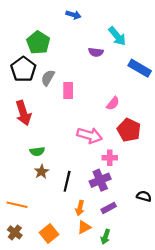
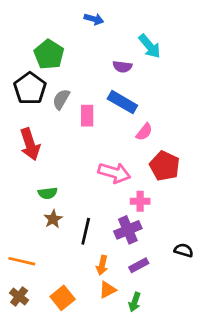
blue rectangle: (140, 68) -> (122, 102), moved

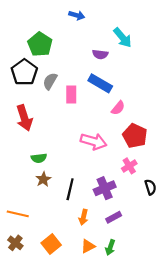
pink cross: (140, 201) -> (129, 166), moved, turned -32
black semicircle: (184, 250) -> (150, 187), moved, turned 56
orange triangle: (107, 290) -> (88, 246), moved

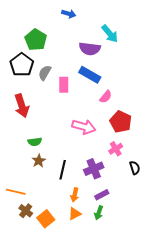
purple semicircle: (100, 54) -> (90, 49), size x1.5
brown cross: (15, 243) -> (26, 211), moved
orange triangle: (88, 246) -> (75, 214), moved
green arrow: (110, 247) -> (99, 213), moved

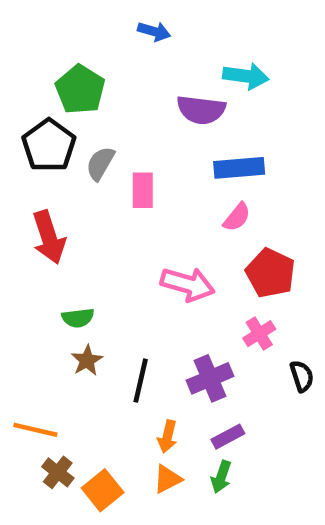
cyan arrow: (110, 34) -> (246, 76), turned -42
blue rectangle: (90, 75) -> (239, 168), moved, turned -35

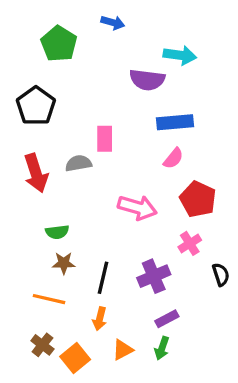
green pentagon: (80, 90) -> (59, 44), moved
gray semicircle: (100, 163) -> (78, 163), moved, turned 50
brown star: (87, 360) -> (64, 263), turned 30
orange line: (35, 430) -> (49, 299), moved
orange arrow: (167, 437) -> (100, 319), moved

